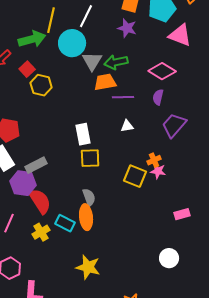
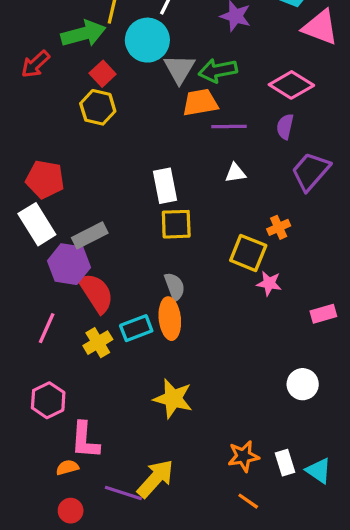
red square: (27, 69) -> (103, 74), moved
pink star: (158, 171) -> (269, 283), moved
cyan rectangle: (65, 223) -> (136, 328), turned -48

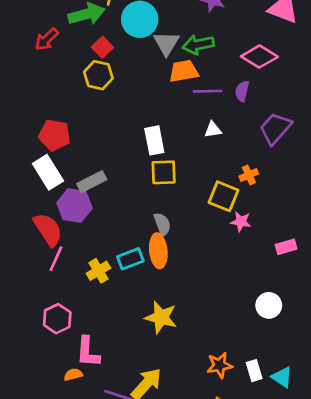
purple semicircle: (285, 127) -> (242, 91), moved
red semicircle: (96, 293) -> (48, 230), moved

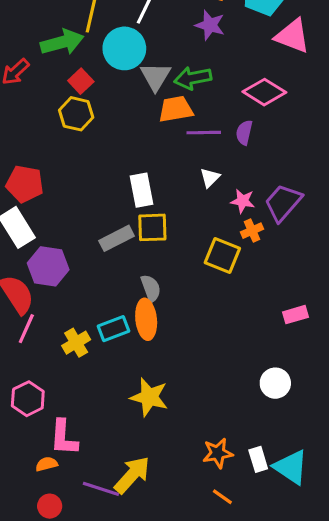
purple trapezoid: (275, 128) -> (283, 203), moved
white triangle: (213, 130) -> (210, 178), turned -36
gray rectangle: (92, 182) -> (117, 238), moved
pink star: (241, 222) -> (243, 201), moved
cyan triangle: (282, 377) -> (291, 467), size x1.4

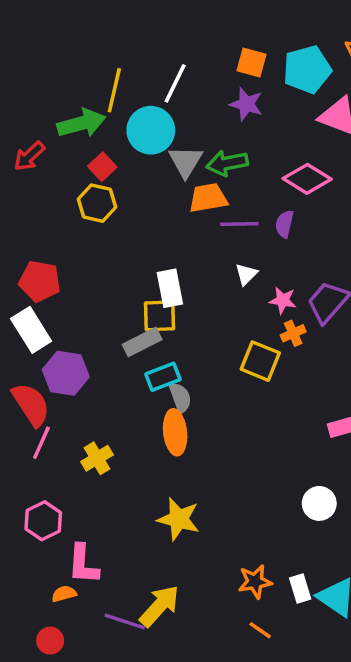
yellow square: (152, 227) -> (159, 316), moved
cyan rectangle: (113, 329) -> (163, 377), moved
red circle: (50, 506) -> (50, 641), moved

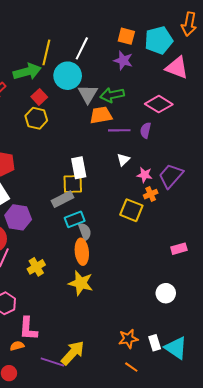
yellow star: (179, 519) -> (81, 283), moved

